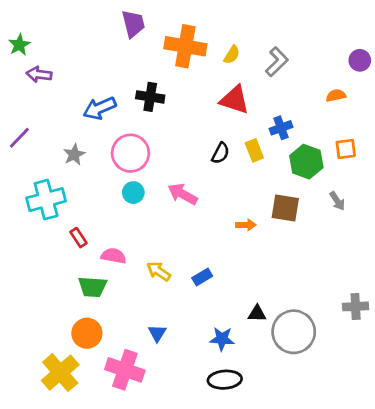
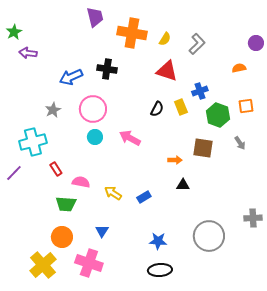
purple line: (19, 138) -> (14, 173), moved
black triangle: (257, 314) -> (183, 185), moved
blue triangle: (157, 333) -> (102, 231), moved

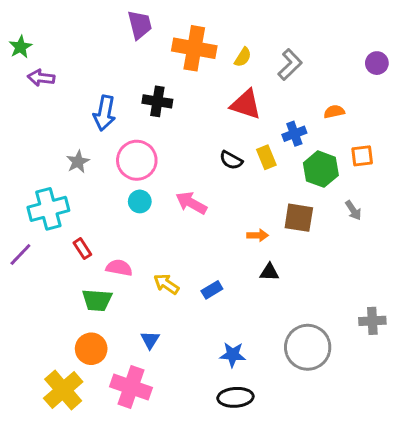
orange semicircle: (239, 68) -> (334, 112), moved
blue arrow: (71, 77) -> (104, 113), turned -55
black semicircle: (157, 109) -> (231, 160), turned 91

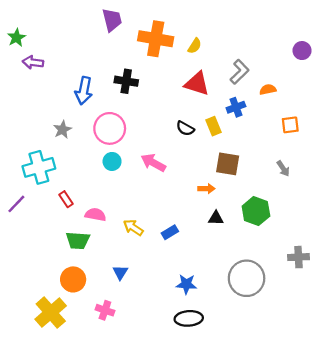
gray L-shape: (290, 65) -> (239, 72), moved
green hexagon: (321, 169) -> (256, 211), moved
brown square: (299, 218) -> (228, 164), moved
pink cross: (131, 387) -> (105, 310), size x0.6

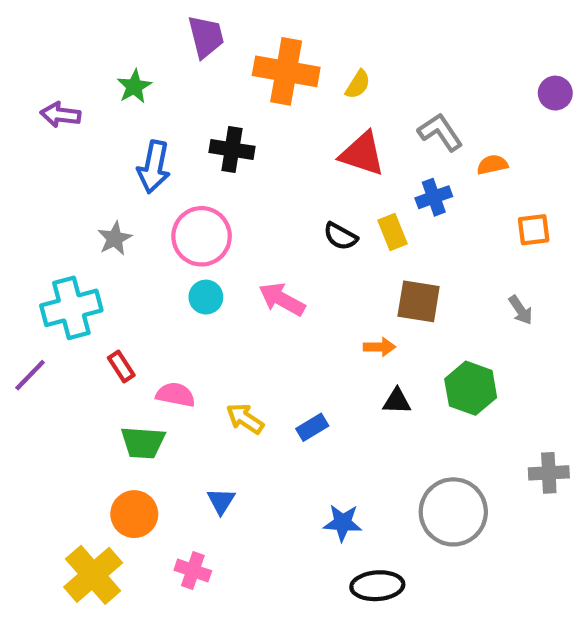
green star: (16, 38) -> (134, 87), moved
gray L-shape: (239, 72) -> (440, 132), turned -80
black ellipse: (189, 318) -> (377, 586), moved

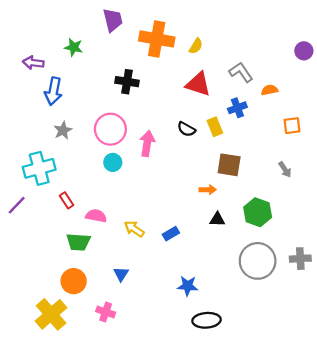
green star: (134, 87) -> (74, 47), turned -30
blue arrow: (154, 167) -> (53, 91), moved
pink arrow: (282, 299) -> (147, 143), moved, turned 70
gray circle: (453, 512) -> (258, 261), moved

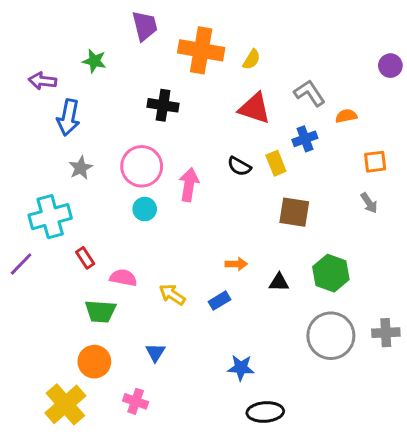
gray arrow: (285, 170) -> (369, 203), moved
orange arrow: (208, 190) -> (236, 264), moved

